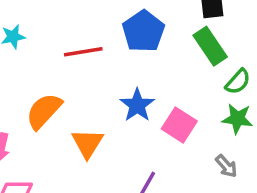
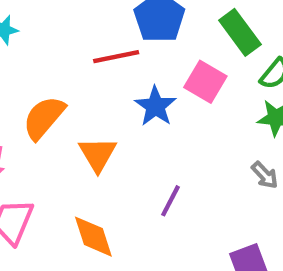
red line: (83, 52) -> (116, 57), moved
pink square: (179, 125) -> (205, 82), moved

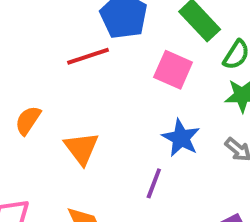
blue star: (155, 106) -> (181, 138), moved
orange semicircle: (44, 118) -> (28, 120), size x0.7

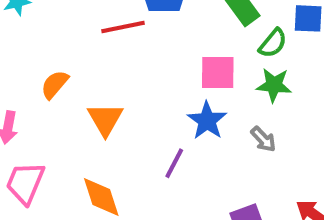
pink square: (173, 70) -> (218, 73), moved, turned -30

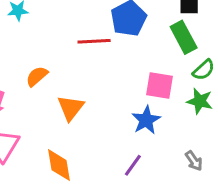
gray arrow: (263, 139) -> (194, 161), moved
purple line: (174, 163) -> (133, 165), moved

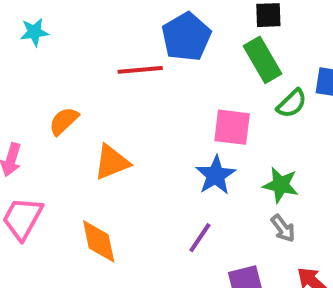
green star: (200, 101) -> (281, 185), moved
orange triangle: (71, 108) -> (112, 162), turned 32

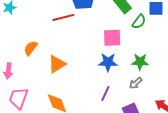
blue star: (216, 175) -> (108, 62), turned -30
gray arrow: (283, 228) -> (136, 83), moved, turned 96

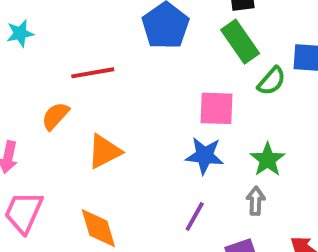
red line: (63, 17) -> (93, 73), moved
green star: (140, 62) -> (267, 160), turned 30
gray arrow: (136, 83) -> (256, 201), turned 128

